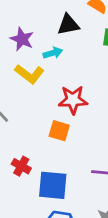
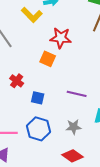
blue square: (53, 185) -> (38, 98), size x0.6

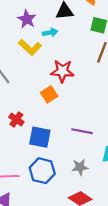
orange square: (48, 59) -> (49, 94), turned 35
blue square: (38, 98) -> (40, 137), size x1.5

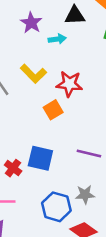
yellow L-shape: (30, 47) -> (33, 74), moved
red cross: (16, 119) -> (13, 168), moved
blue hexagon: (42, 171) -> (56, 207), moved

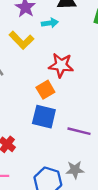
yellow L-shape: (33, 74) -> (21, 40), moved
blue square: (40, 158) -> (44, 117), moved

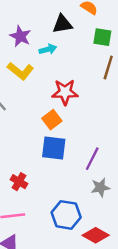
purple line: (79, 131) -> (92, 159), turned -70
gray star: (75, 170) -> (100, 188), moved

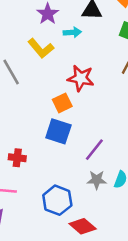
red cross: (19, 182) -> (17, 158), turned -35

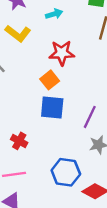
cyan arrow: (72, 32) -> (54, 14), moved
red cross: (17, 158) -> (19, 141), turned 35

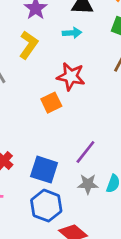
yellow L-shape: (18, 33) -> (28, 45), turned -105
blue square: (52, 107) -> (44, 170), moved

